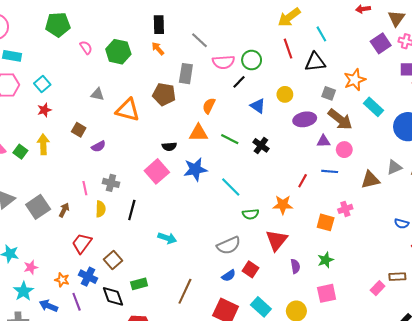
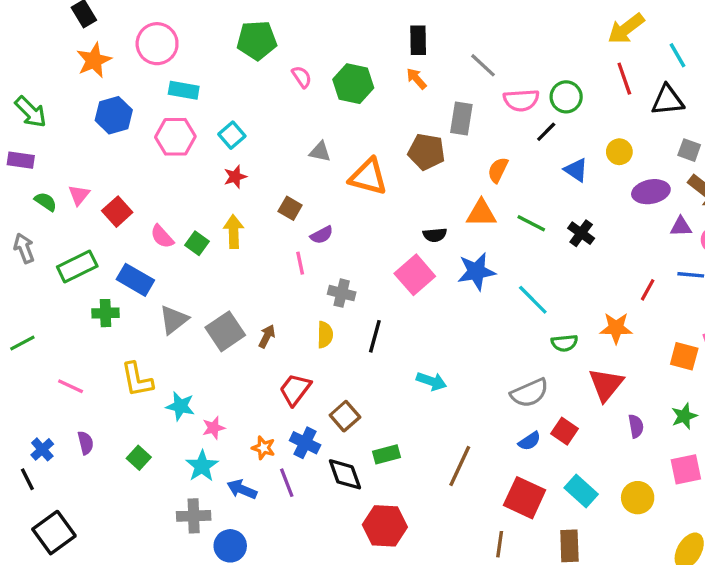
pink line: (85, 188) -> (300, 263), moved

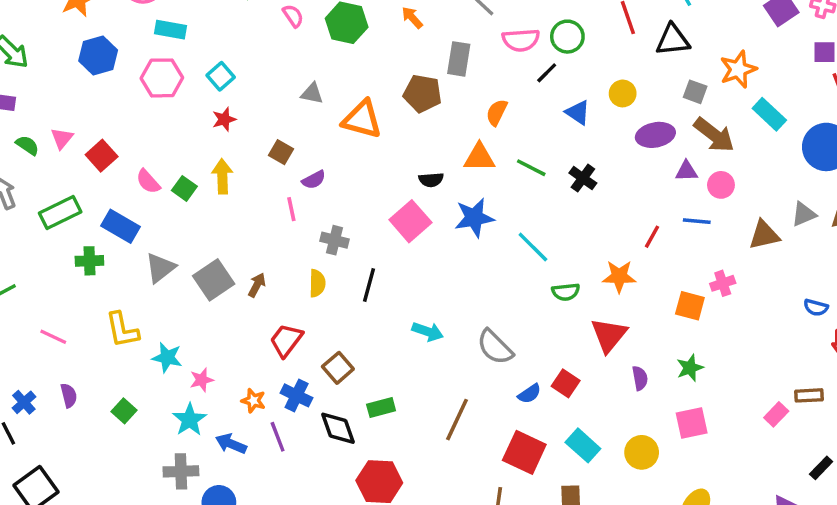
gray semicircle: (530, 393) -> (495, 347), moved, turned 69

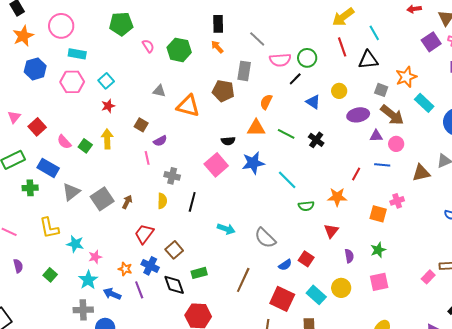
red triangle: (609, 335) -> (331, 231), size x0.7
yellow circle: (642, 452) -> (341, 288), moved

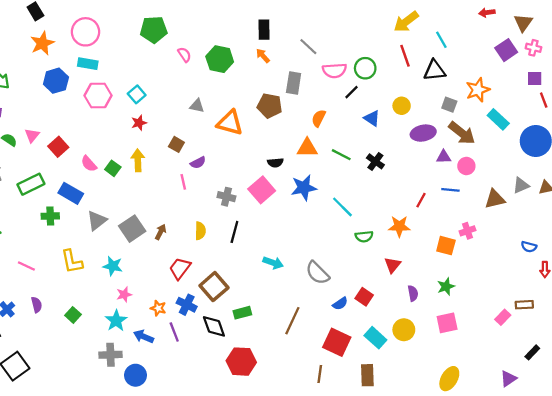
cyan rectangle: (77, 54) -> (88, 64), moved
gray cross: (172, 176) -> (226, 197), moved
cyan star: (75, 244) -> (113, 266), moved
brown square: (174, 250) -> (214, 287), size x1.4

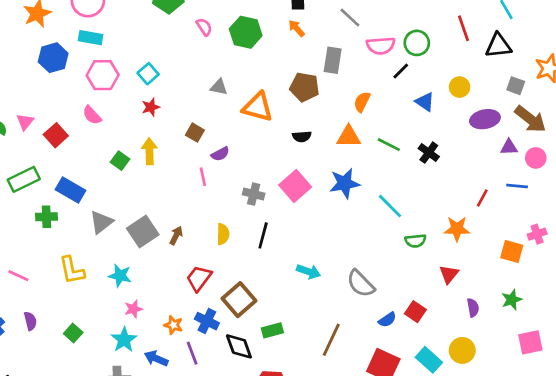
black semicircle: (275, 163) -> (302, 137), moved
pink semicircle: (89, 164) -> (92, 115), moved
pink square: (447, 323) -> (530, 342), moved

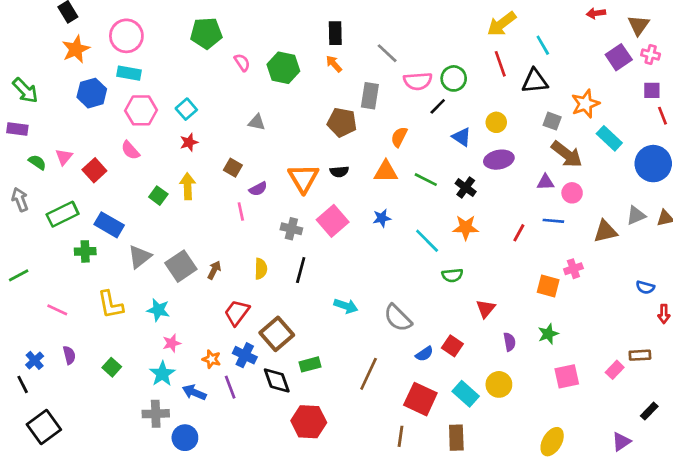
orange triangle: (258, 107) -> (303, 178), moved, turned 44
purple ellipse: (485, 119) -> (499, 160), moved
blue star: (345, 183) -> (382, 218), size x0.6
orange star: (457, 229) -> (466, 227), moved

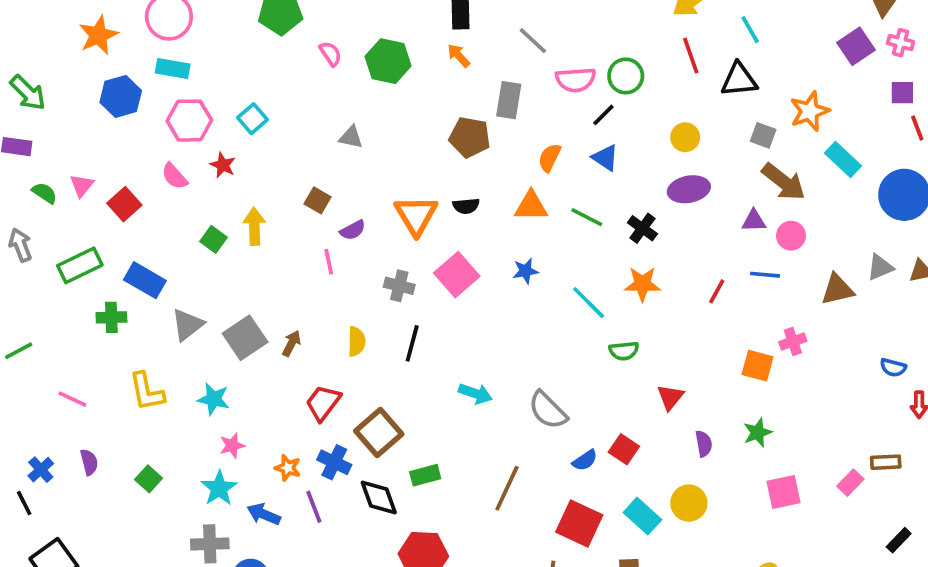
blue triangle: (462, 137) -> (605, 158), moved
red star: (189, 142) -> (223, 165), moved, turned -30

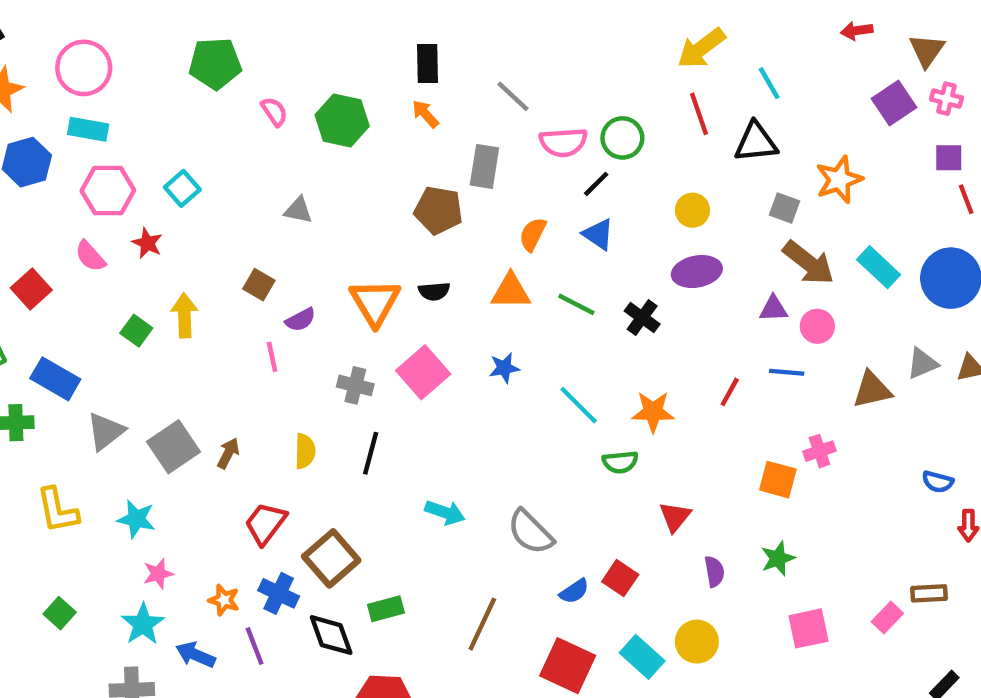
cyan rectangle: (843, 160) -> (879, 267), moved
orange star: (642, 284) -> (653, 412), moved

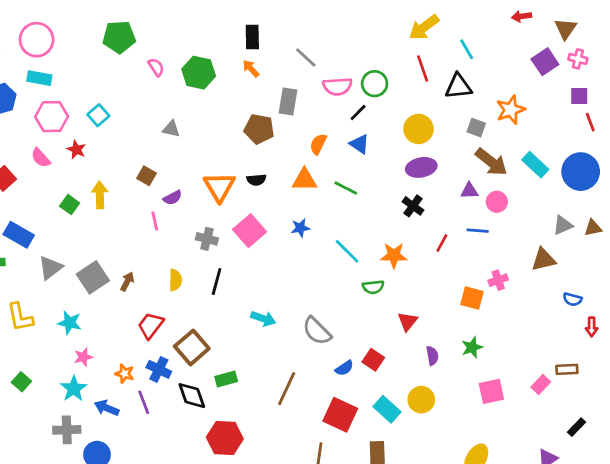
yellow circle: (692, 210) -> (419, 129), size x1.4
black cross: (642, 318) -> (413, 206), moved
brown triangle: (872, 390) -> (544, 259), moved

